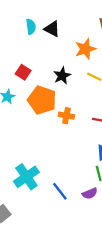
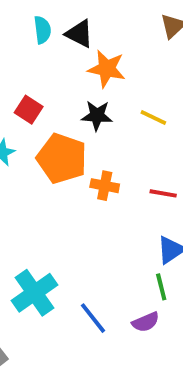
orange star: (85, 49) -> (107, 69), moved, turned 30
black star: (62, 76) -> (97, 116), turned 30

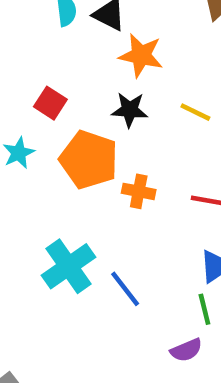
cyan cross: (35, 293) -> (68, 266), moved
blue line: (93, 318) -> (125, 289), moved

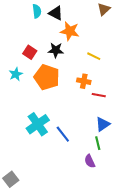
black star: (130, 110) -> (56, 50), moved
orange cross: (139, 191) -> (84, 81), moved
purple semicircle: (186, 350) -> (90, 161), turned 88

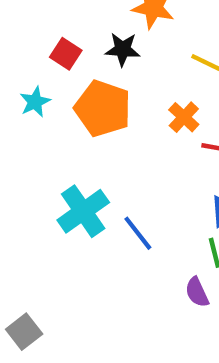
orange cross: (84, 81) -> (184, 117), turned 32

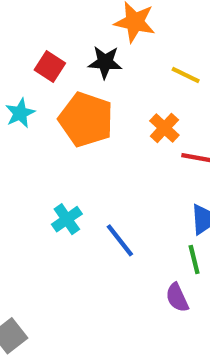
cyan cross: (83, 211) -> (67, 219), size x0.6

